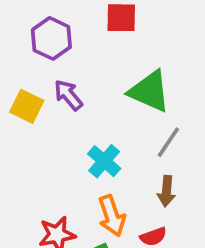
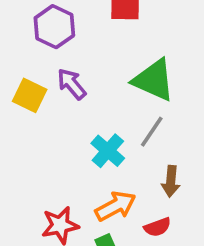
gray line: (168, 142) -> (152, 132), moved
orange arrow: (112, 216) -> (115, 206), turned -99

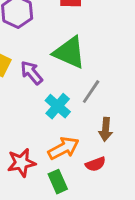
green triangle: (154, 80) -> (69, 52), moved
purple arrow: (72, 84) -> (32, 73), moved

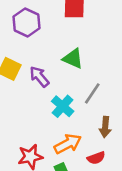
green triangle: (69, 52) -> (73, 59), size x0.7

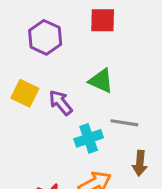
gray line: (92, 93) -> (124, 123), turned 65
cyan cross: (63, 106) -> (89, 138), turned 30

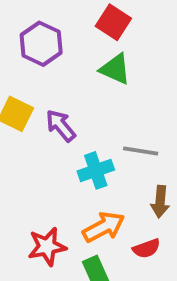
red square: (103, 20) -> (113, 22), turned 32
green triangle: (101, 81) -> (115, 69), moved

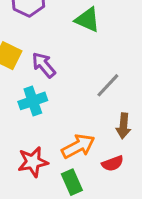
gray line: (141, 151) -> (108, 85), turned -56
cyan cross: (96, 170) -> (33, 101), moved

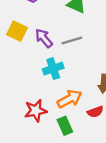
gray line: (108, 85) -> (72, 40), moved, turned 30
cyan cross: (33, 101) -> (53, 69), moved

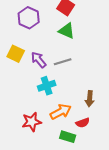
green rectangle: (65, 126) -> (68, 137), moved, turned -49

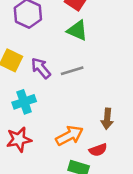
cyan cross: (47, 86) -> (24, 102), moved
red star: (32, 122) -> (19, 140), moved

